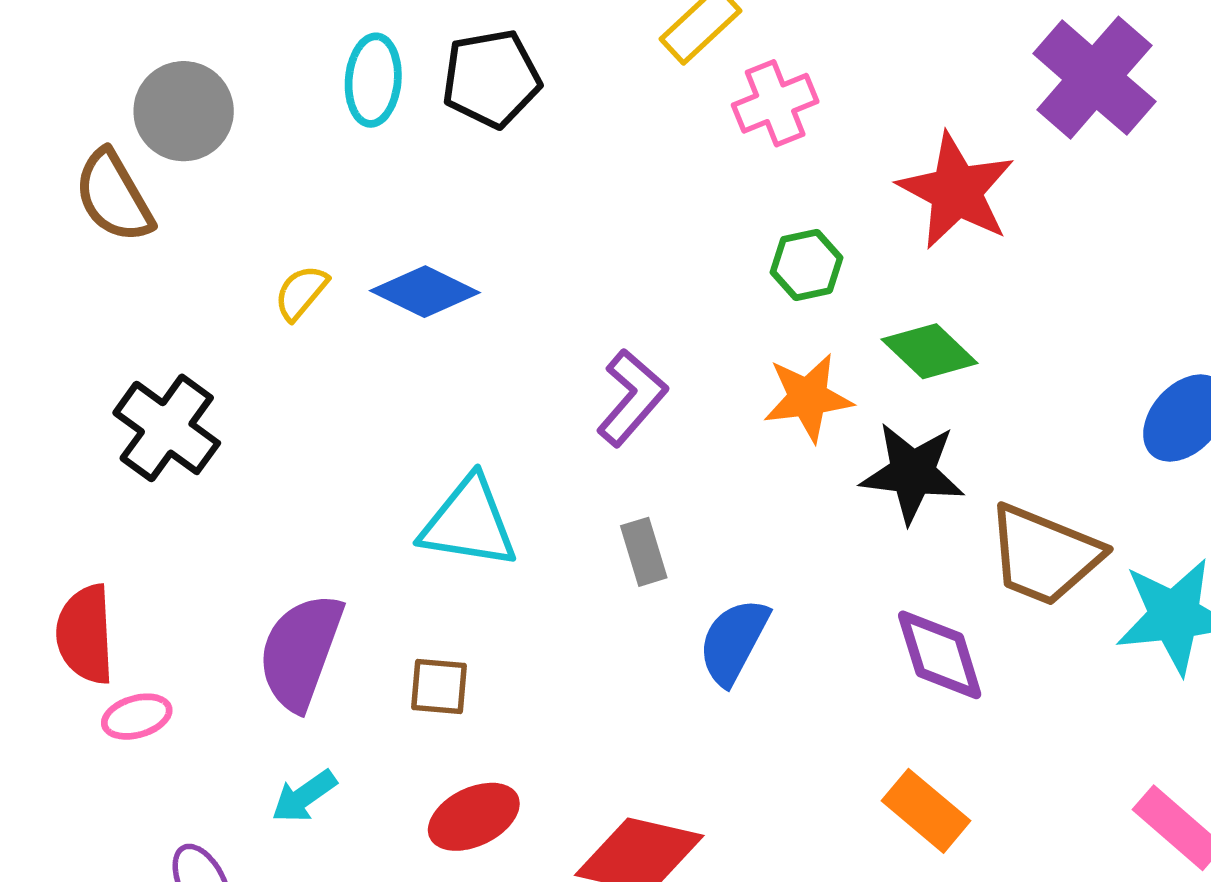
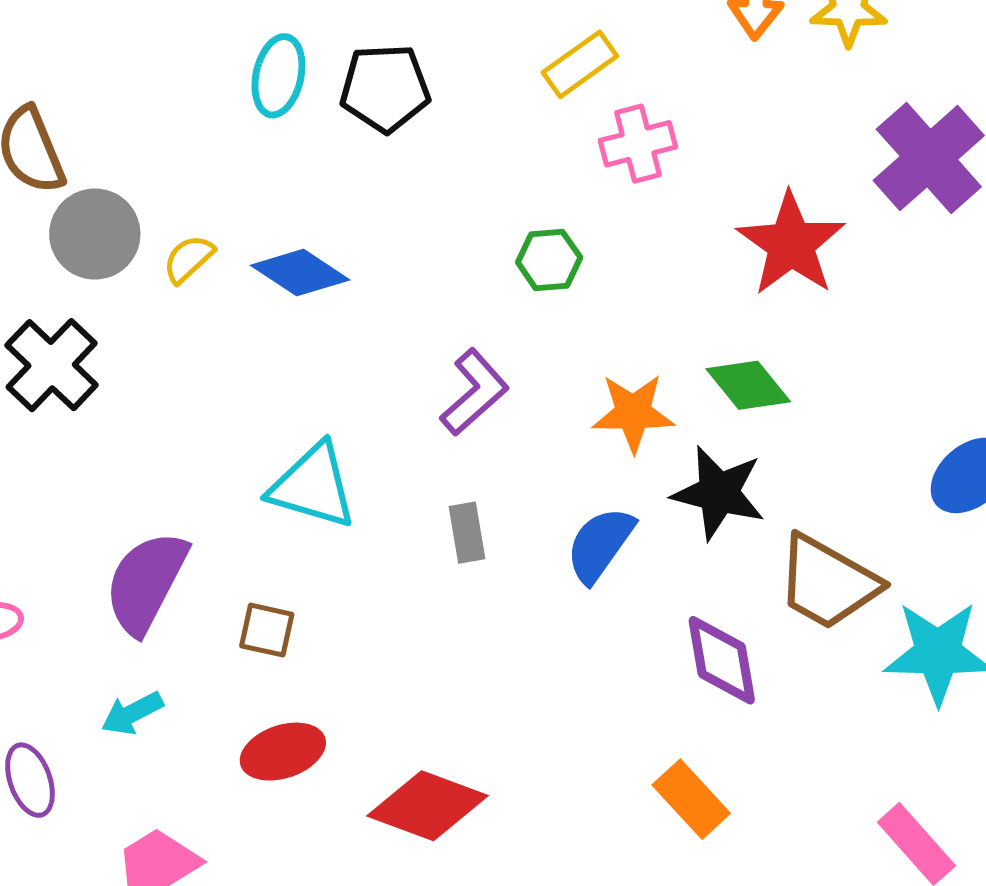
gray circle: (184, 111) -> (95, 234), moved
green hexagon: (806, 265) -> (549, 260), moved
blue semicircle: (734, 641) -> (600, 545), moved

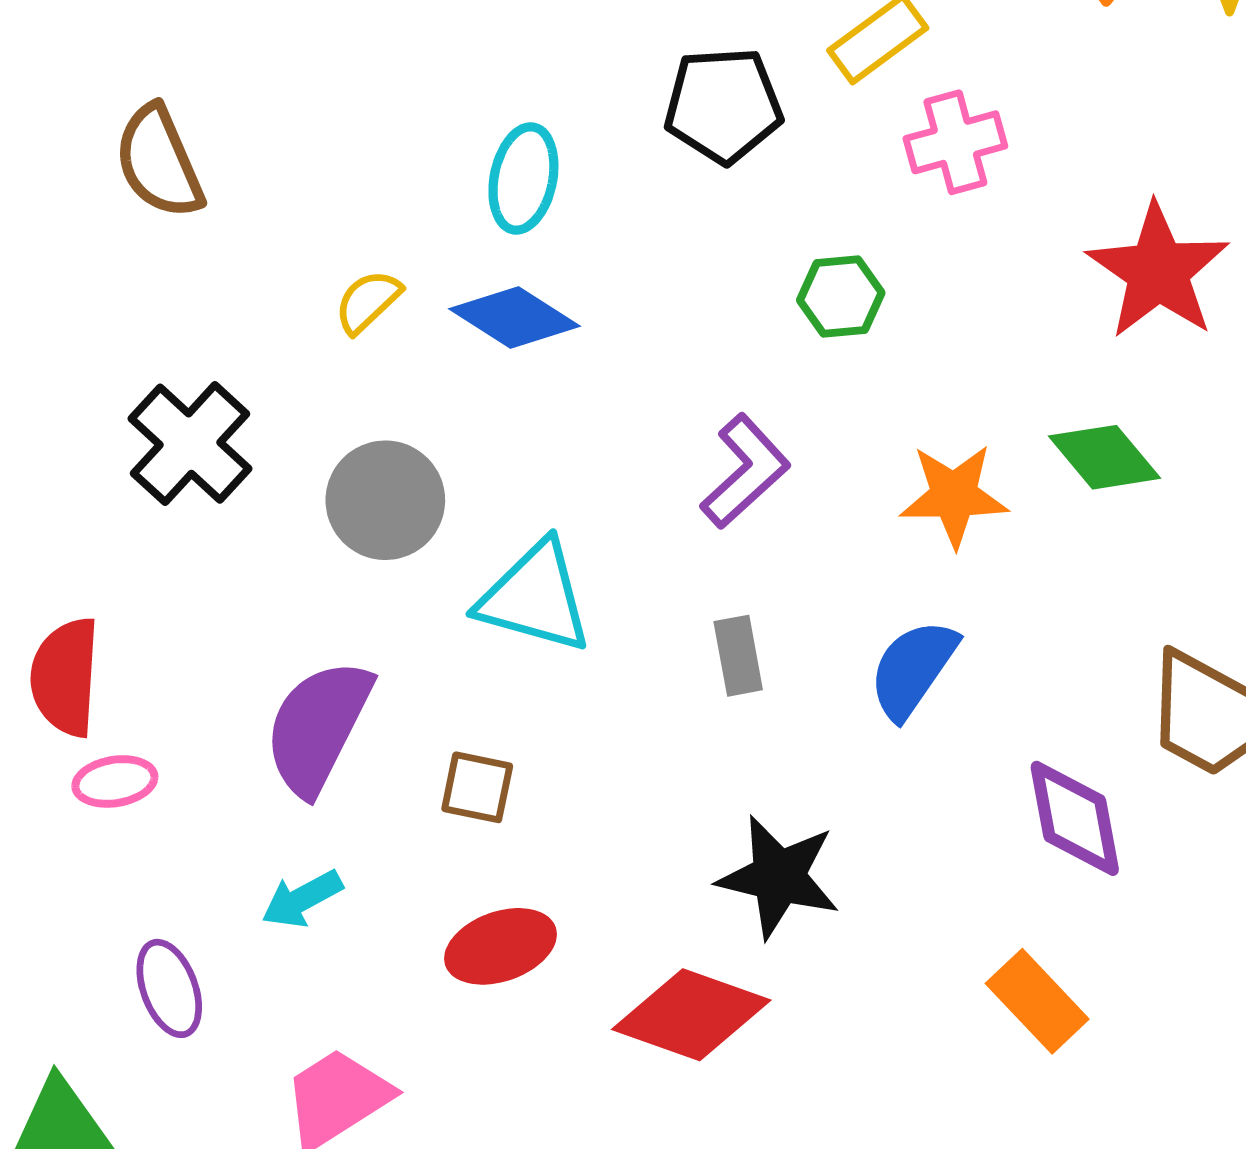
cyan ellipse: (278, 76) -> (523, 178), moved
black pentagon: (385, 88) -> (723, 105), moved
gray circle: (95, 234) -> (385, 500), moved
black star: (719, 493) -> (779, 877), moved

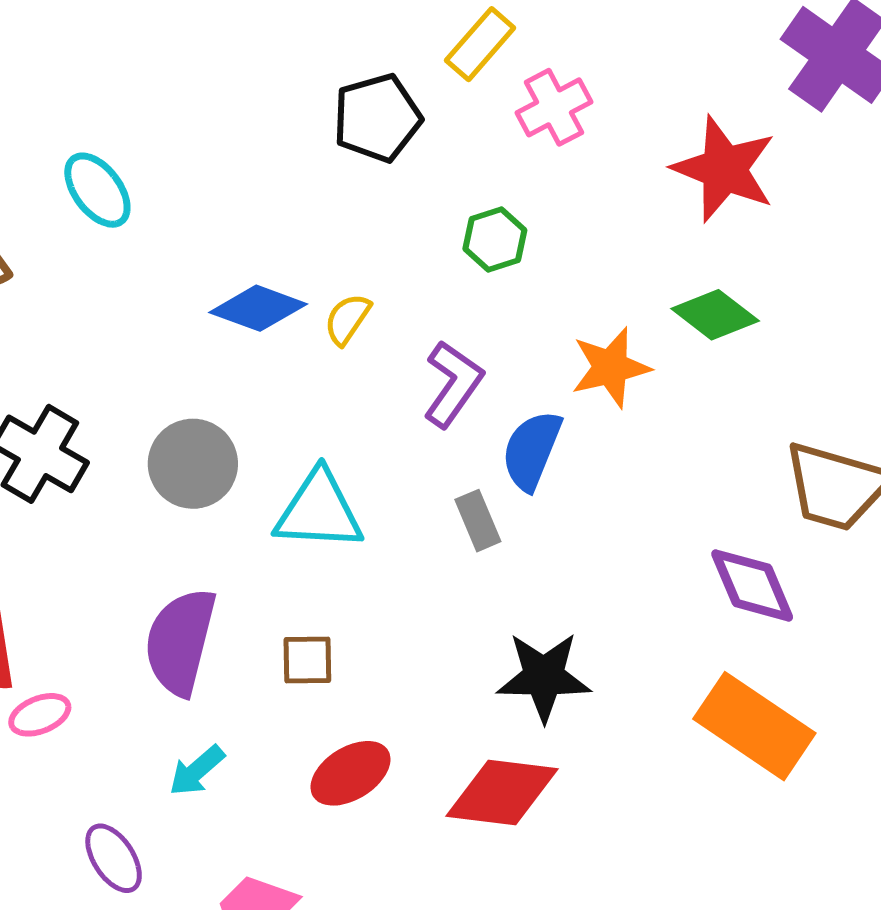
cyan ellipse: (523, 178) -> (97, 190), moved, turned -36
yellow semicircle: (368, 302) -> (347, 319), moved
blue semicircle: (913, 669) -> (532, 450), moved
orange rectangle: (1037, 1001) -> (754, 726), size x1.5

